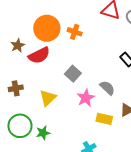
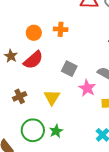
orange circle: (47, 28) -> (34, 33), size x0.6

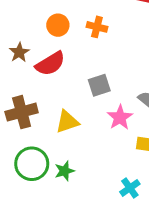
gray square: (69, 69) -> (99, 85), turned 35
brown cross: (20, 96) -> (22, 112), size x1.5
yellow triangle: (52, 97) -> (67, 122), turned 30

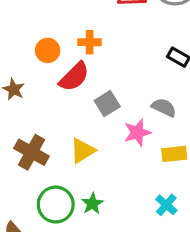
red semicircle: (50, 64) -> (74, 77), moved
brown cross: (22, 112) -> (31, 152), turned -32
pink star: (120, 117) -> (137, 132), turned 30

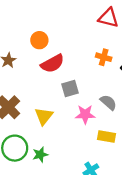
orange cross: (90, 42) -> (104, 57), moved
yellow triangle: (83, 151) -> (44, 116), turned -36

